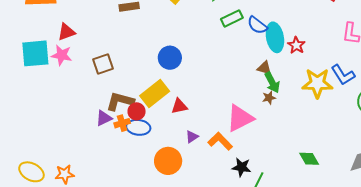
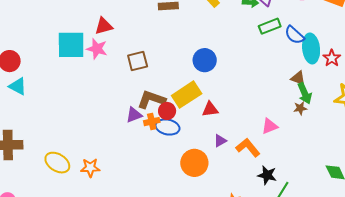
pink triangle: (240, 118) -> (270, 126), size x0.6

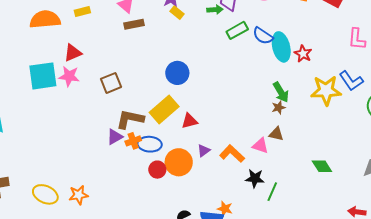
brown triangle: (298, 78) -> (276, 134), moved
red circle: (167, 111) -> (157, 170), moved
pink triangle: (270, 126) -> (260, 146), moved, turned 48
orange circle: (194, 163) -> (179, 162), moved

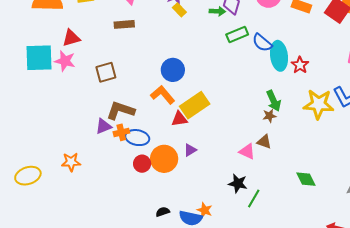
brown rectangle: (134, 24) -> (124, 24), moved
yellow rectangle: (164, 109) -> (195, 105), moved
orange L-shape: (232, 154) -> (163, 95), moved
yellow ellipse: (45, 194) -> (28, 176), turned -50
orange star: (79, 195) -> (71, 162), moved

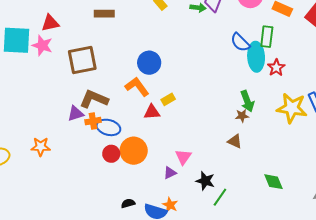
green rectangle: (237, 34) -> (267, 37), moved, turned -65
brown square: (106, 72) -> (82, 60), size x1.4
yellow rectangle: (195, 105) -> (168, 99), size x0.5
purple triangle: (190, 150) -> (170, 173), moved
pink triangle: (247, 152) -> (183, 157), moved, turned 36

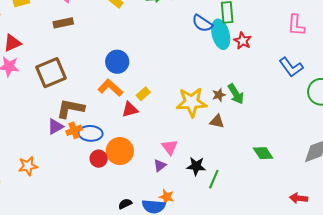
green arrow: (247, 101) -> (236, 94), moved
yellow star: (292, 108) -> (192, 102), moved

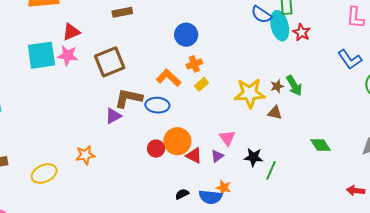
blue circle: (117, 62) -> (186, 35), moved
red triangle: (130, 110) -> (194, 156), moved, turned 42
orange cross: (74, 130) -> (194, 64), moved
blue ellipse: (91, 133) -> (157, 105), moved

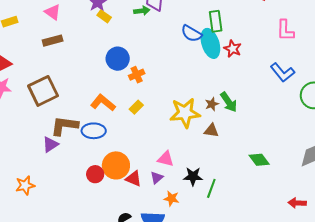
orange cross: (194, 64) -> (137, 75), moved
pink triangle: (227, 138) -> (166, 159), turned -36
orange star: (224, 188) -> (171, 198), moved

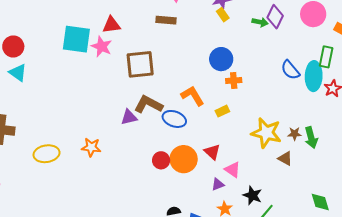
blue semicircle: (191, 34) -> (290, 70), moved
red triangle: (134, 179) -> (212, 152), moved

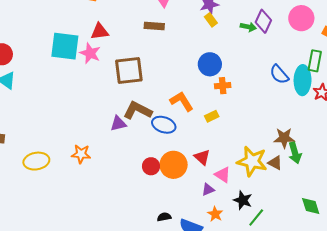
yellow star: (266, 133) -> (252, 161), moved
brown star: (295, 134) -> (284, 138), size x1.5
green arrow: (311, 138) -> (295, 153), moved

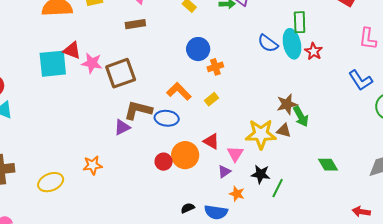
red triangle: (100, 31) -> (72, 50), moved, turned 42
pink star: (90, 53) -> (92, 63), moved
pink triangle: (223, 175) -> (235, 154), turned 42

